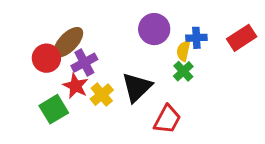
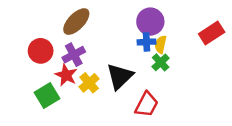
purple circle: (154, 29) -> (150, 22), moved
blue cross: (196, 38) -> (147, 42), moved
brown ellipse: (68, 42) -> (76, 22), moved

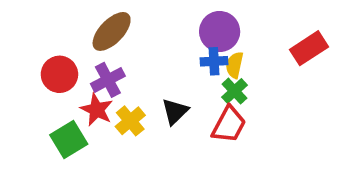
black triangle: (120, 76) -> (175, 112), size x0.7
red trapezoid: (147, 104) -> (229, 125), moved

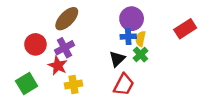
black triangle: (175, 112) -> (117, 59), moved
yellow cross: (130, 121) -> (73, 85), moved, turned 30
red trapezoid: (229, 125) -> (124, 85), moved
green square: (69, 139) -> (27, 83), moved

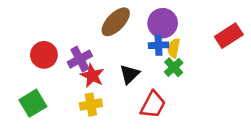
brown ellipse: (67, 19) -> (116, 22), moved
black triangle: (117, 59) -> (130, 74), moved
red star: (58, 66) -> (92, 76), moved

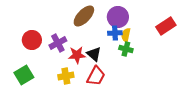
green cross: (174, 67) -> (126, 49), turned -32
black triangle: (130, 74) -> (94, 54), turned -35
red star: (92, 76) -> (77, 55), moved, turned -30
red trapezoid: (153, 105) -> (96, 76), moved

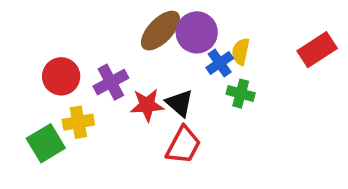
purple circle: (118, 17) -> (197, 32), moved
blue cross: (115, 33) -> (220, 63), turned -32
yellow semicircle: (126, 35) -> (241, 52), moved
yellow cross: (66, 76) -> (78, 122), moved

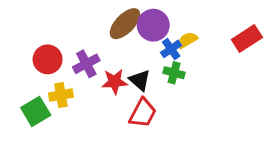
yellow semicircle: (241, 52) -> (187, 40), turned 48
green cross: (241, 94) -> (174, 73), moved

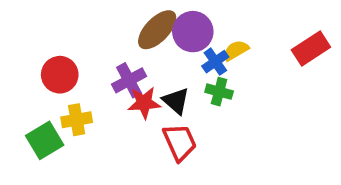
purple cross: (86, 64) -> (129, 80), moved
red trapezoid: (143, 113) -> (180, 142), turned -52

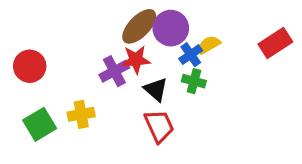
red circle: (60, 75) -> (30, 66), moved
red star: (144, 103) -> (136, 60), moved
yellow cross: (77, 120) -> (81, 114), moved

